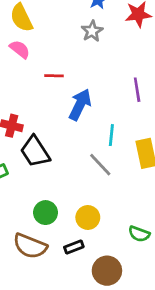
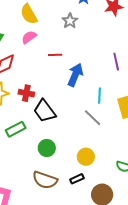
gray star: (92, 31) -> (70, 21), moved
pink semicircle: (20, 49) -> (29, 37), turned -70
green circle: (46, 213) -> (47, 148), moved

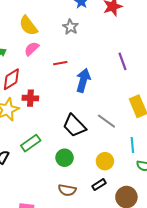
red cross: (26, 93) -> (30, 98), moved
cyan line: (99, 96) -> (132, 145), moved
black trapezoid: (45, 111) -> (74, 126), moved
brown semicircle: (45, 180) -> (67, 190), size x0.7

